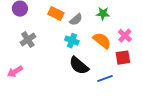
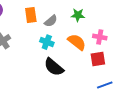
orange rectangle: (56, 14) -> (31, 15), turned 56
pink cross: (125, 36) -> (100, 37), turned -32
blue line: (105, 79) -> (105, 85), moved

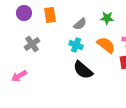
orange rectangle: (31, 15) -> (50, 15), moved

